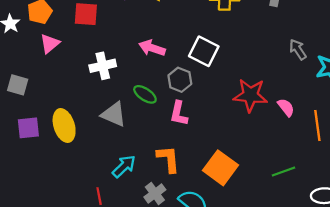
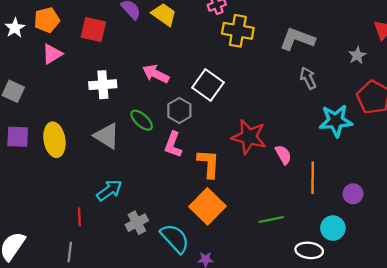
gray arrow: (298, 49) -> (308, 78), moved
orange L-shape: (168, 159) -> (209, 164), moved

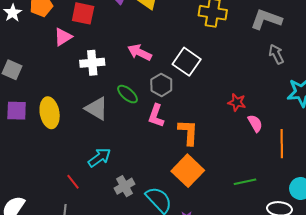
pink triangle: (52, 54) -> (63, 37), moved
red star: (249, 137) -> (237, 102), moved, size x0.6
red line: (79, 217) -> (73, 182), turned -35

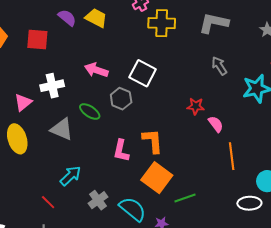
pink triangle: (63, 37) -> (23, 102), moved
gray arrow: (276, 54) -> (219, 66), moved
pink L-shape: (156, 116) -> (121, 151), moved
orange line: (282, 144) -> (232, 156), moved
green line: (245, 182) -> (185, 198), moved

